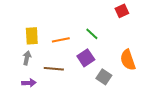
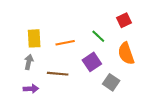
red square: (122, 11) -> (124, 20), moved
orange semicircle: (128, 60) -> (126, 53), moved

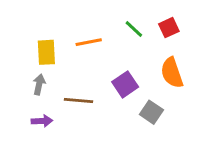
green line: (98, 36) -> (134, 29), moved
orange line: (65, 43) -> (89, 42), moved

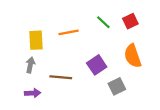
gray square: (151, 112) -> (117, 86), turned 30

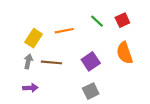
yellow rectangle: (36, 40) -> (34, 38), turned 36
brown line: (61, 77) -> (52, 62), moved
gray square: (117, 86) -> (91, 91), moved

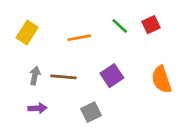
yellow rectangle: (34, 38) -> (27, 32), moved
orange semicircle: (125, 53) -> (161, 79), moved
gray square: (91, 91) -> (91, 112), moved

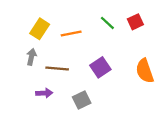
yellow rectangle: (27, 32) -> (40, 29), moved
gray arrow: (35, 76) -> (31, 57), moved
purple arrow: (37, 108) -> (44, 93), moved

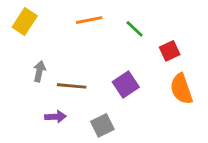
red square: (135, 22) -> (170, 51), moved
yellow rectangle: (40, 29) -> (25, 22), moved
orange line: (71, 33) -> (89, 20), moved

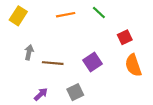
green line: (135, 29) -> (99, 13), moved
purple arrow: (55, 117) -> (41, 94), moved, turned -40

